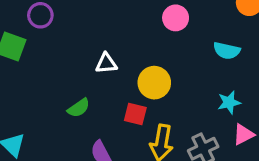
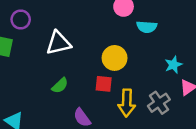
cyan semicircle: (227, 51) -> (147, 27), moved
white triangle: (106, 63) -> (58, 43), moved, size x1.5

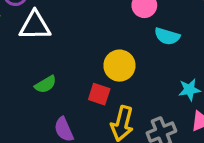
white triangle: (58, 43) -> (35, 26), moved

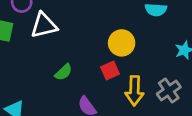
red square: (99, 94) -> (110, 70), turned -30

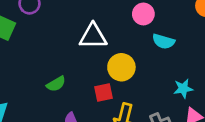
white triangle: (44, 25) -> (93, 36), moved

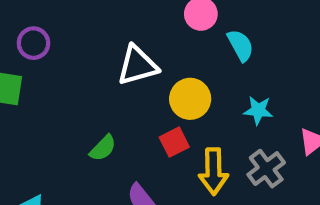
cyan semicircle: (164, 41) -> (240, 45), turned -120
cyan star: (183, 89) -> (258, 110), moved, turned 30

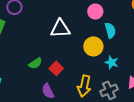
yellow circle: (190, 99) -> (93, 46), moved
red square: (174, 142) -> (56, 68), moved, turned -32

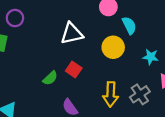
cyan star: (112, 62) -> (151, 57), moved
red square: (56, 68) -> (74, 70), moved

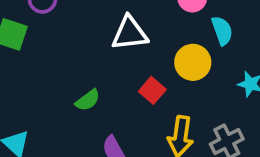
red square: (74, 70) -> (152, 90), moved

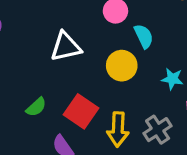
red square: (152, 90) -> (81, 111), moved, size x1.5

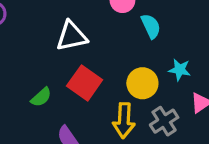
yellow circle: (122, 66) -> (142, 83), moved
red square: (81, 111) -> (85, 83), moved

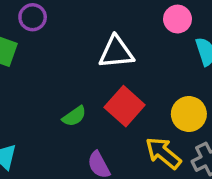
yellow arrow: (124, 121) -> (163, 153), turned 120

